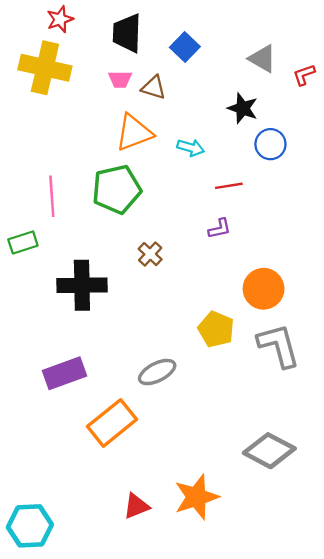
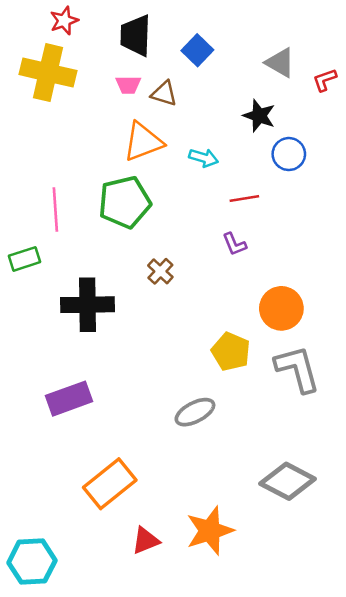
purple L-shape: (220, 229) -> (234, 244), turned 80
gray ellipse: (157, 372) -> (195, 412), moved
orange rectangle: (112, 423) -> (110, 484), moved

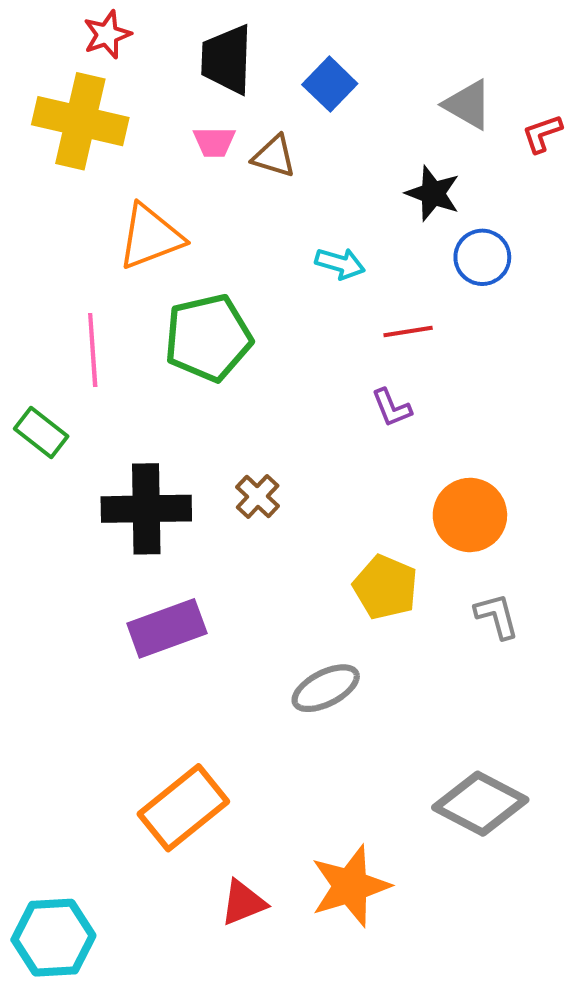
orange triangle: (143, 142) -> (150, 237), moved
green rectangle: (25, 259) -> (41, 433), turned 56
brown cross: (160, 271) -> (258, 496), moved
gray L-shape: (297, 369) -> (497, 616), size x0.6
purple rectangle: (69, 399) -> (167, 628), moved

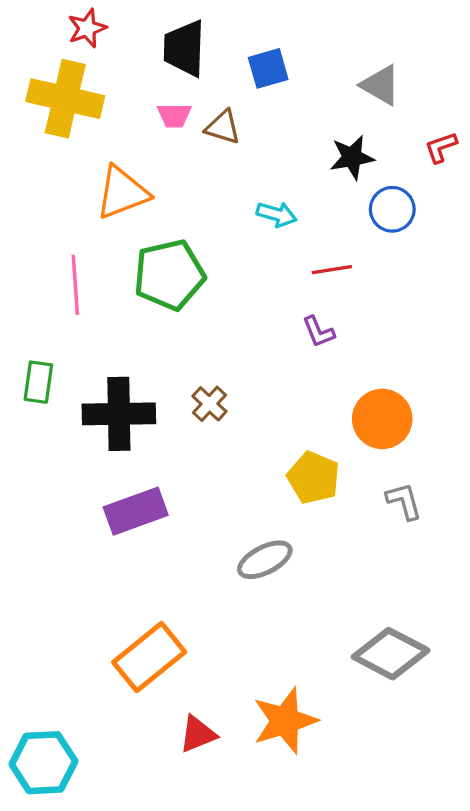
blue square: (330, 84) -> (268, 68), turned 30
red L-shape: (542, 134) -> (441, 147), moved
black star: (433, 193) -> (352, 157), turned -30
green rectangle: (41, 433) -> (38, 382), moved, turned 60

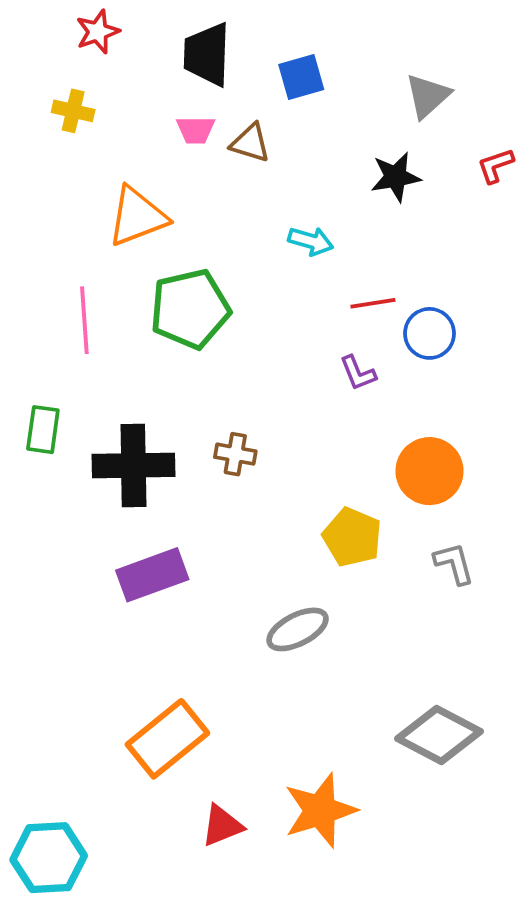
gray triangle: (381, 85) -> (428, 96), turned 48
yellow cross: (65, 99) -> (73, 111), size x0.5
blue circle: (392, 209) -> (429, 333), moved
brown cross: (209, 404) -> (235, 454), turned -33

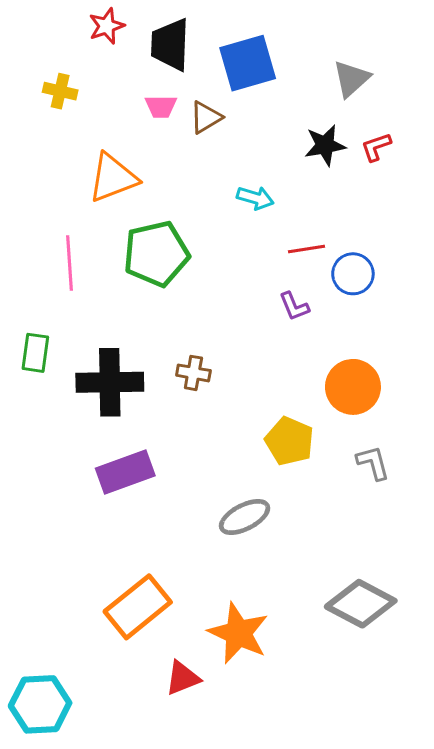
red star: (98, 32) -> (107, 26), moved
blue square: (301, 77) -> (248, 63), size x1.5
brown triangle: (250, 143) -> (206, 117), turned -48
red L-shape: (495, 166) -> (376, 147), moved
orange star: (320, 810) -> (238, 633), moved, turned -30

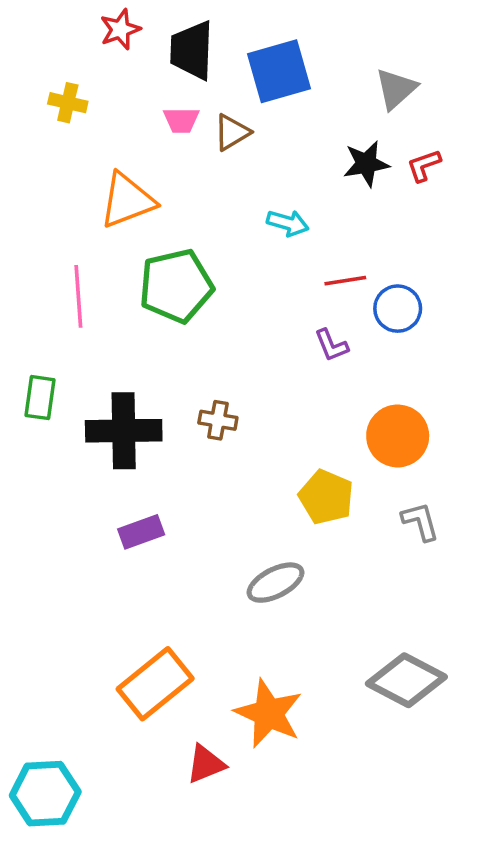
purple rectangle: (125, 472) -> (141, 532), size x0.7

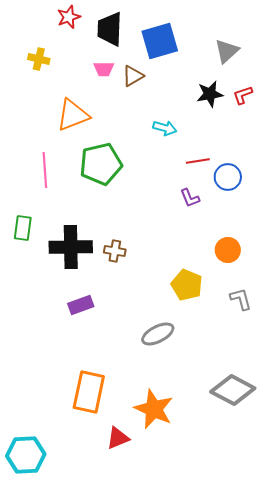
brown cross: (218, 420) -> (115, 251), moved
orange circle: (398, 436) -> (228, 250), size x0.7
orange rectangle: (155, 684) -> (89, 392), turned -39

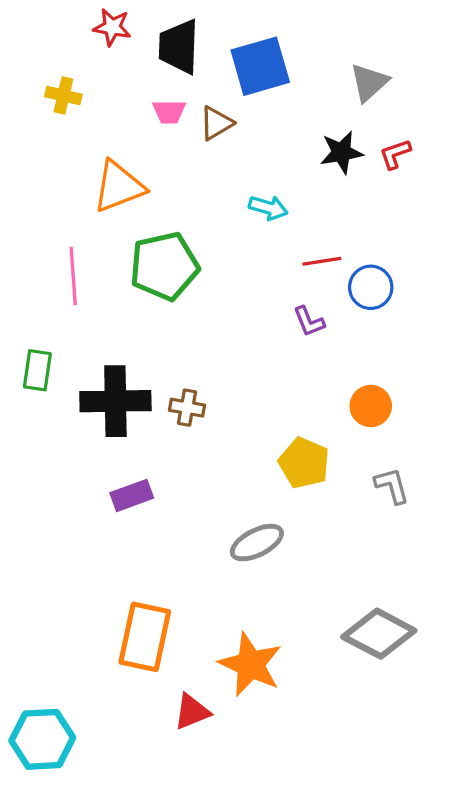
red star: (69, 17) -> (112, 27), turned 30

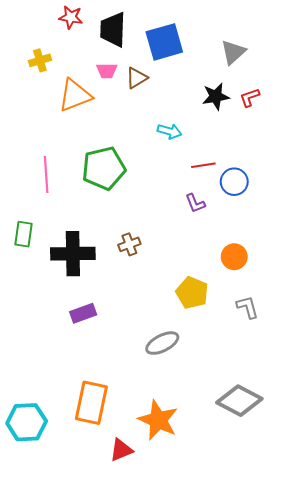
yellow cross: (63, 95) -> (40, 60), turned -30
orange triangle: (119, 187) -> (75, 95), moved
brown cross: (187, 408) -> (129, 244), moved, turned -30
cyan hexagon: (42, 739) -> (27, 422), moved

